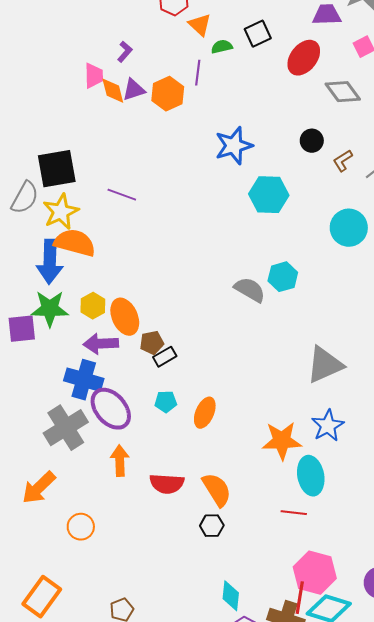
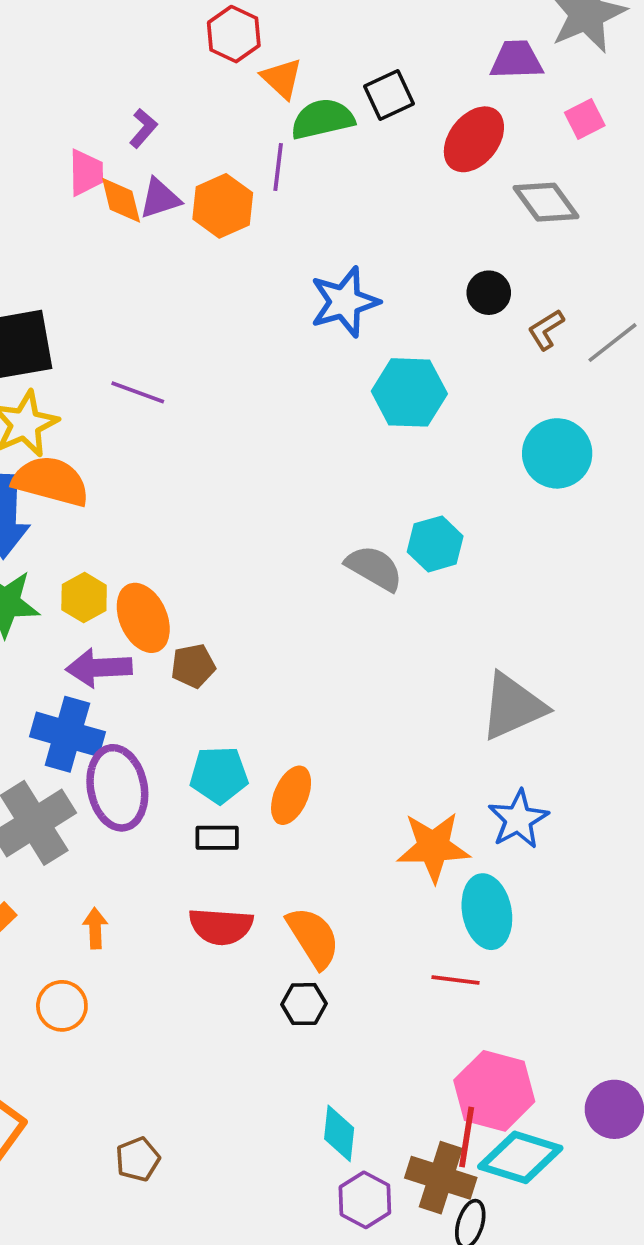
green semicircle: (222, 47) -> (322, 119), size x1.6
black rectangle: (165, 357) -> (217, 838), moved, turned 30
cyan pentagon: (166, 402) -> (219, 775), size x1.4
purple ellipse: (111, 409) -> (117, 788), turned 30
orange arrow: (120, 461) -> (95, 928), moved, size x0.7

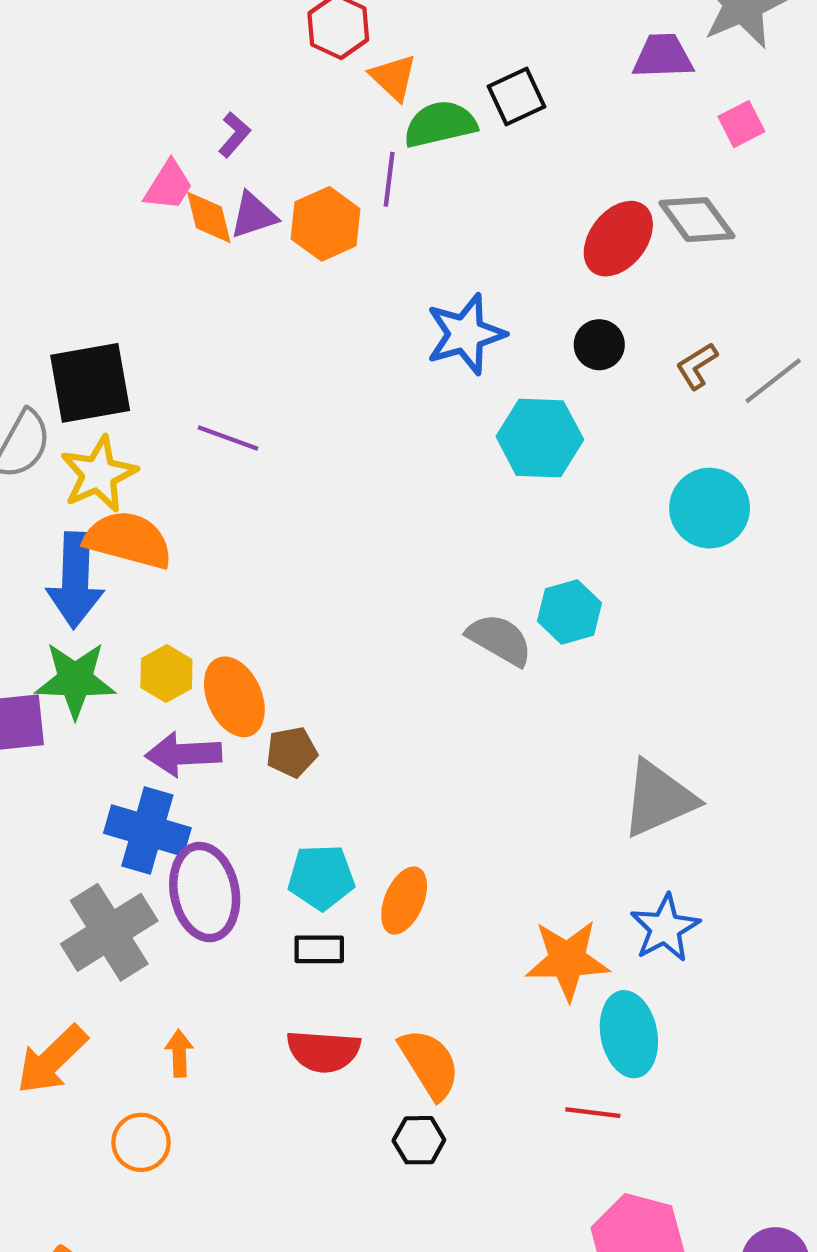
red ellipse: (474, 139) -> (618, 239), moved
pink trapezoid: (86, 173) -> (169, 186), turned 33
black circle: (489, 293) -> (599, 345), moved

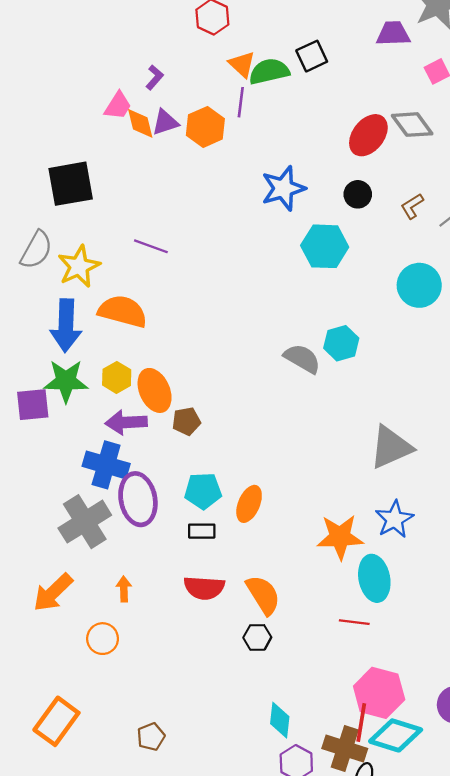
orange triangle: (393, 77) -> (242, 64), moved
black square: (90, 383) -> (71, 184), moved
orange semicircle: (128, 540) -> (123, 311), moved

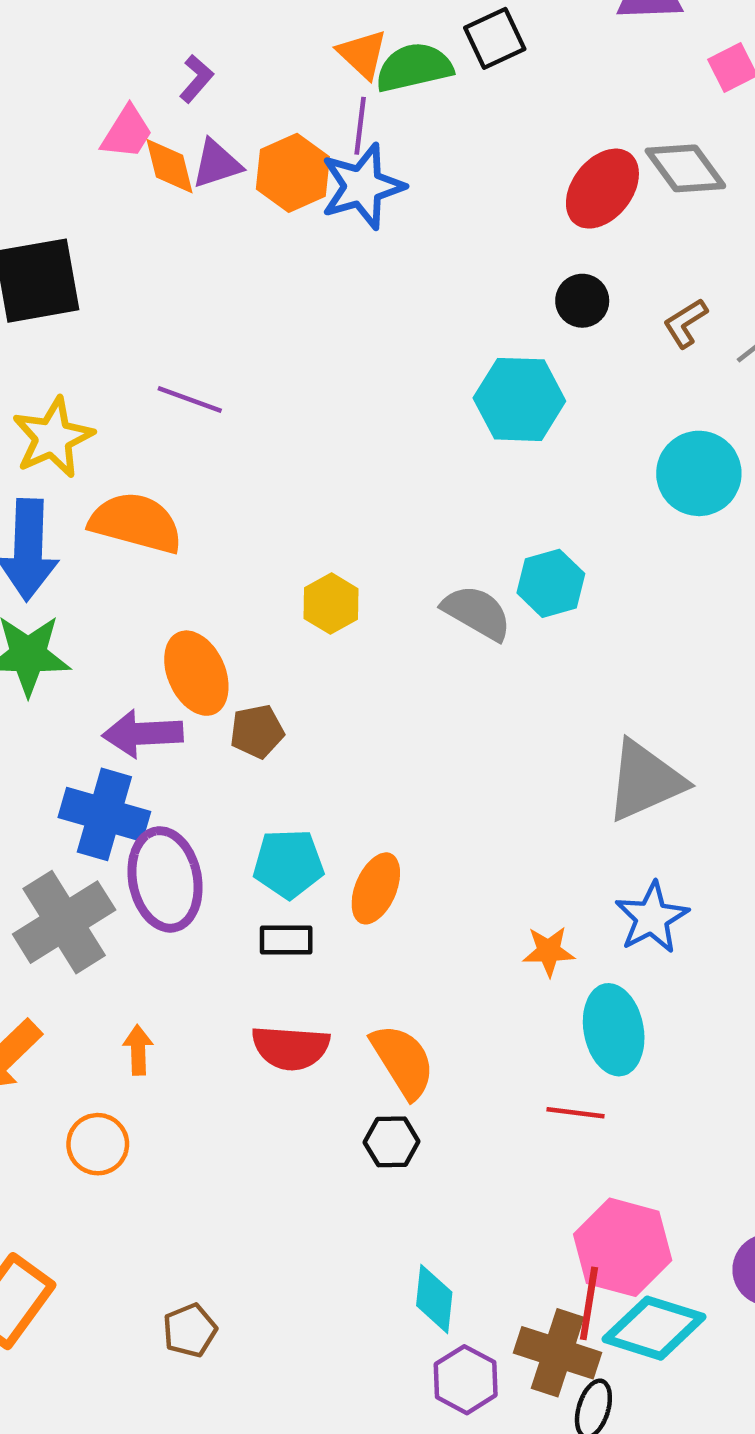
blue star: (283, 188) -> (362, 186), moved
yellow hexagon: (117, 377) -> (331, 604), moved
orange star: (340, 537) -> (549, 951), size x0.6

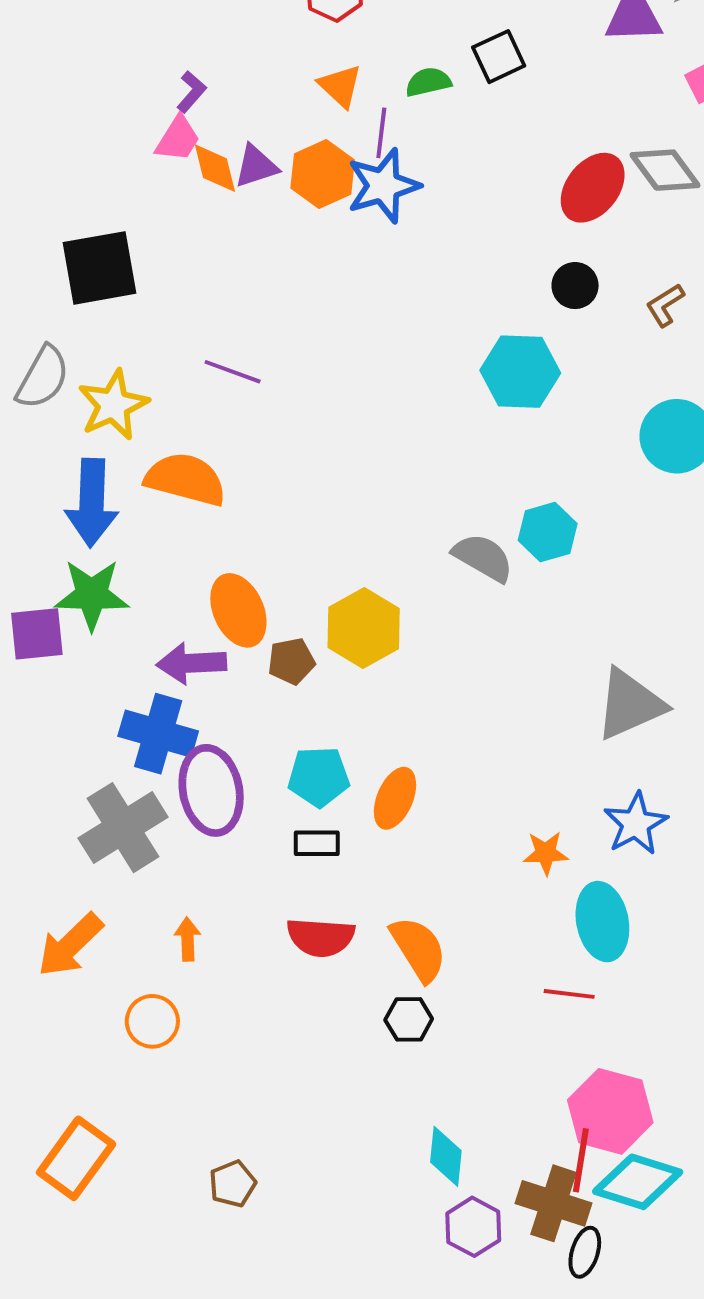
orange triangle: (362, 54) -> (340, 86), moved
green semicircle: (414, 67) -> (428, 82), size x0.7
purple L-shape: (196, 79) -> (191, 92), moved
yellow hexagon: (331, 604) -> (364, 628), moved, size x1.5

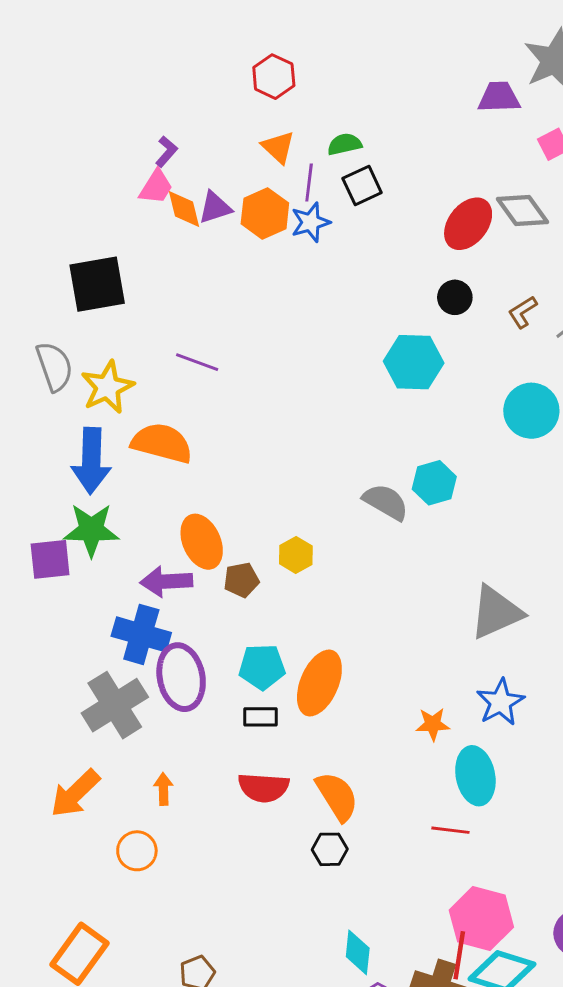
black square: (499, 57) -> (362, 185), moved
blue star: (383, 186) -> (311, 222), size x0.7
gray semicircle: (43, 378) -> (54, 367), turned -48
yellow hexagon: (364, 628) -> (296, 555), size x0.6
orange ellipse: (395, 798) -> (319, 683), size x1.4

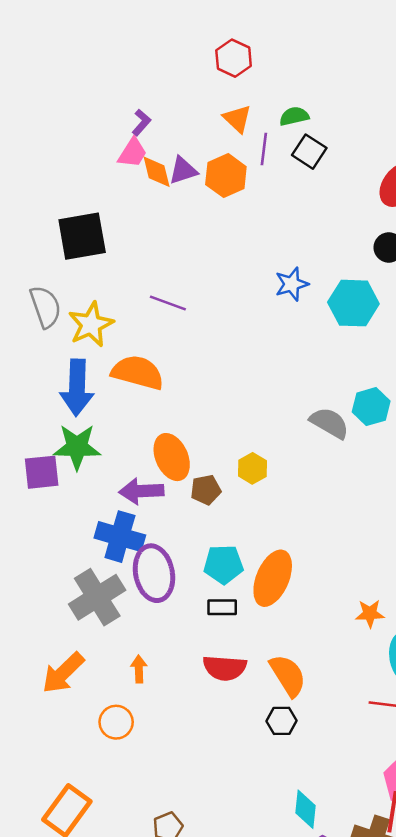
black square: (362, 185) -> (309, 152), turned -32
blue star: (311, 222) -> (292, 284), moved

